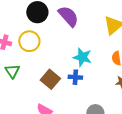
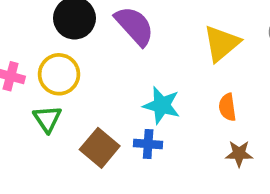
green triangle: (12, 71) -> (47, 119), moved

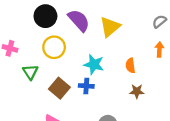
yellow triangle: (222, 43) -> (110, 27), moved
yellow circle: (59, 74) -> (54, 47), moved

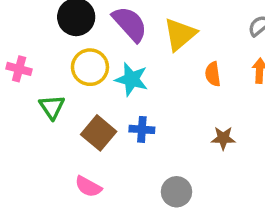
cyan star: (94, 64) -> (132, 79), moved
orange semicircle: (130, 66) -> (213, 74), moved

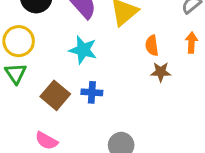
yellow circle: (90, 67) -> (19, 41), moved
brown star: (223, 138) -> (161, 72), moved

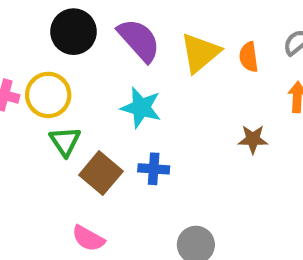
orange semicircle: (152, 46) -> (249, 57), moved
green triangle: (16, 73) -> (65, 141), moved

